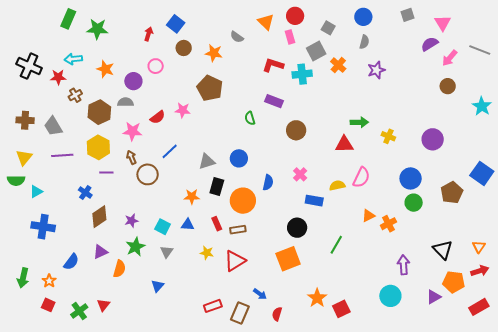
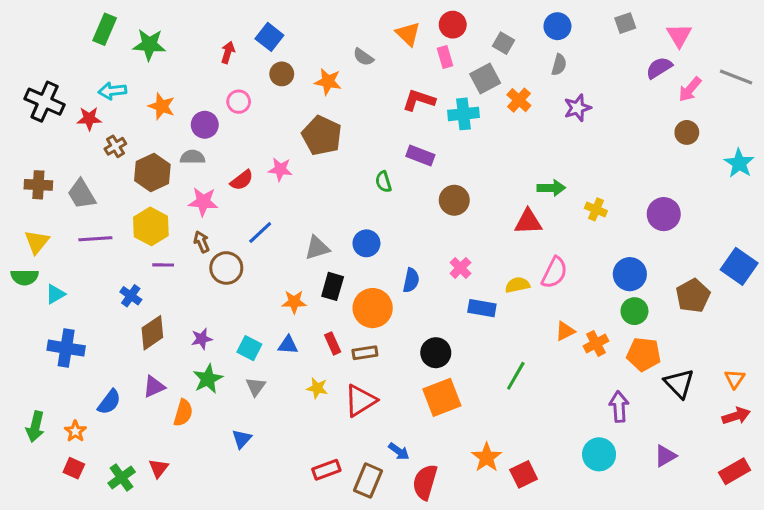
black circle: (297, 228) -> (436, 353), moved
orange pentagon: (454, 282) -> (644, 354), moved
red semicircle: (277, 314) -> (425, 482), size x1.6

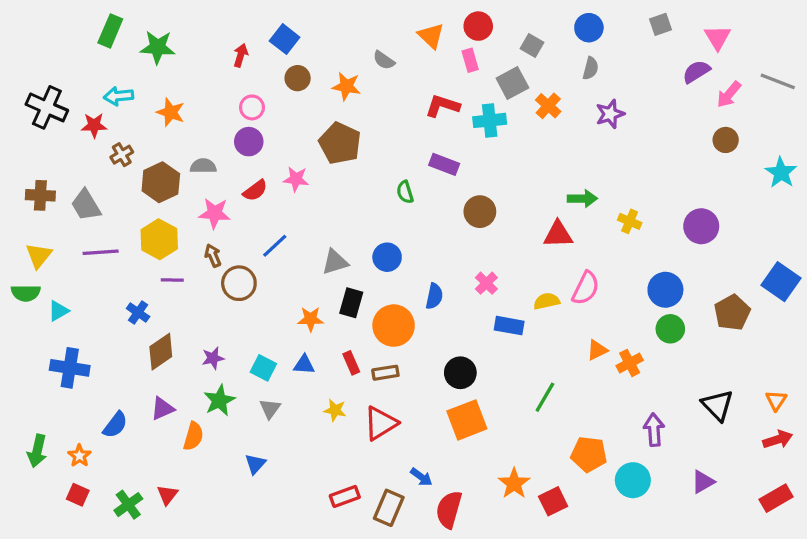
purple circle: (205, 125) -> (249, 142), moved
orange pentagon: (644, 354) -> (589, 454), moved

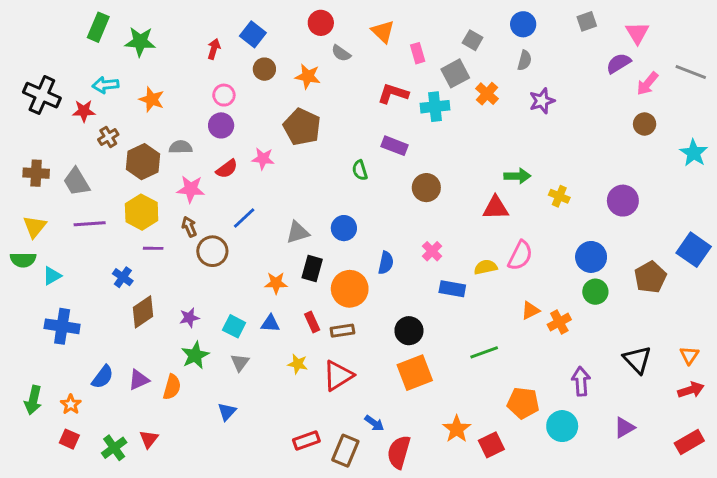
red circle: (478, 26) -> (321, 23), moved
green line: (545, 397) -> (484, 352), turned 40
purple triangle: (162, 409) -> (139, 380), moved

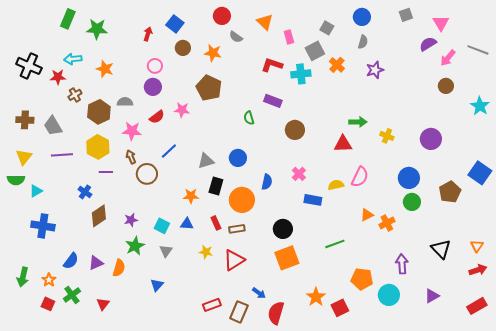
green cross: (114, 448) -> (72, 295), moved

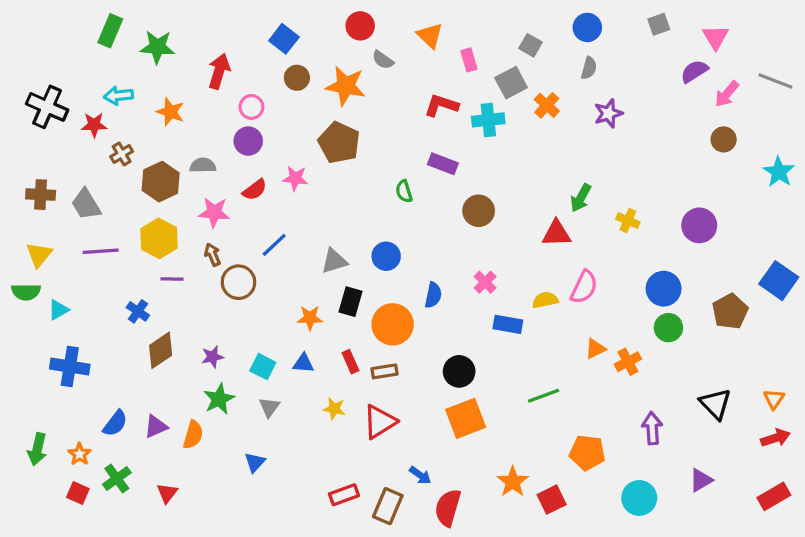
red arrow: (148, 34) -> (219, 71), moved, size x1.5
orange star: (213, 53) -> (346, 86), size x1.4
green arrow: (358, 122) -> (581, 198), turned 120
cyan circle: (389, 295) -> (639, 498), moved

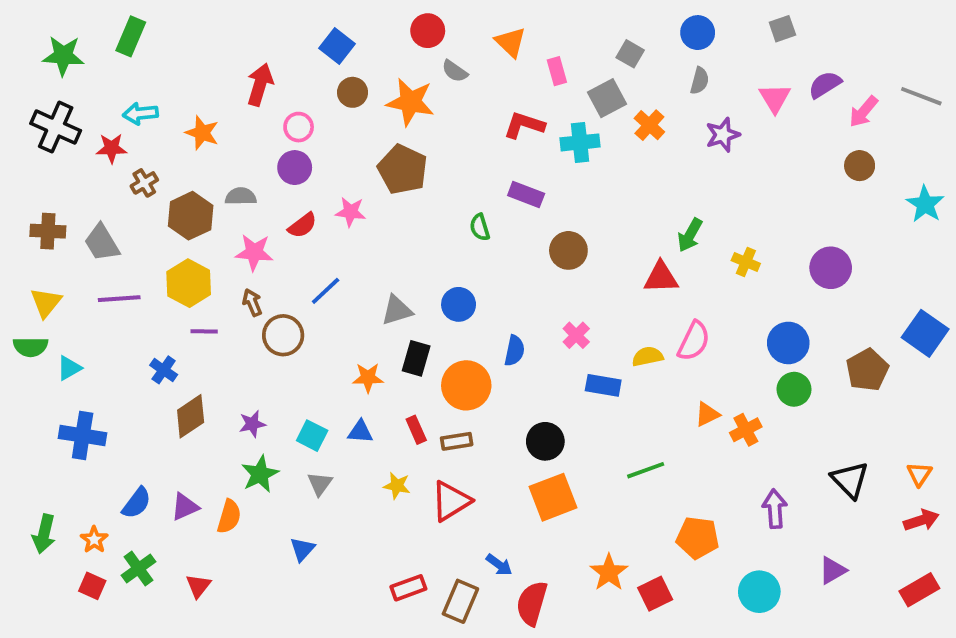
pink triangle: (715, 37) -> (775, 98), moved
green star: (157, 47) -> (63, 56), moved

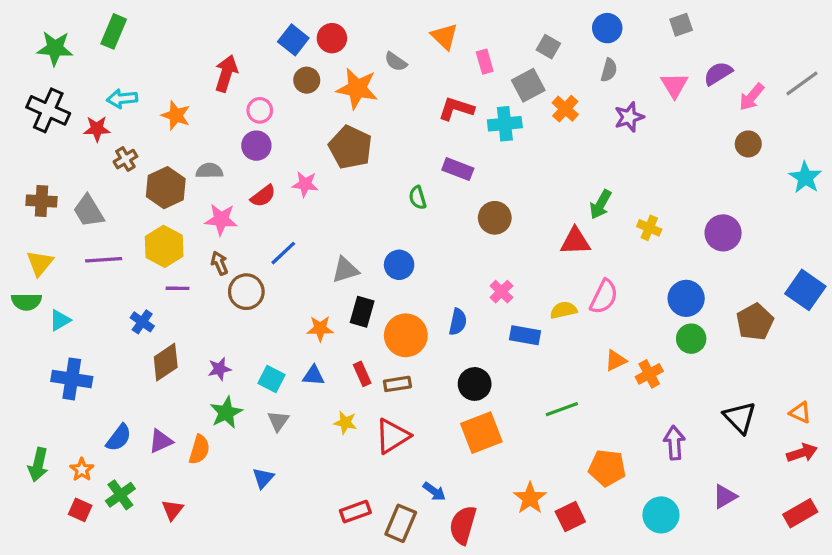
red circle: (428, 31) -> (332, 38), moved
gray line: (921, 96) -> (802, 83), turned -57
blue semicircle: (514, 351) -> (458, 322), moved
orange triangle: (919, 474) -> (800, 413), turned -40

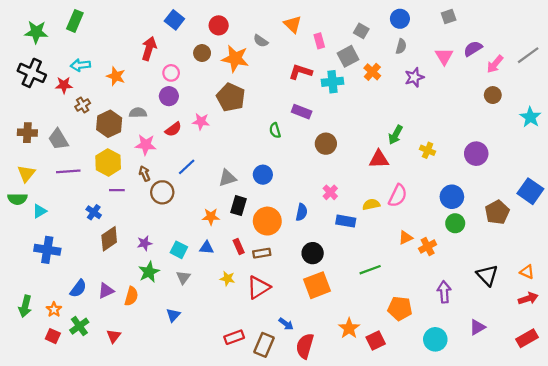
blue square: (293, 40) -> (174, 20), moved

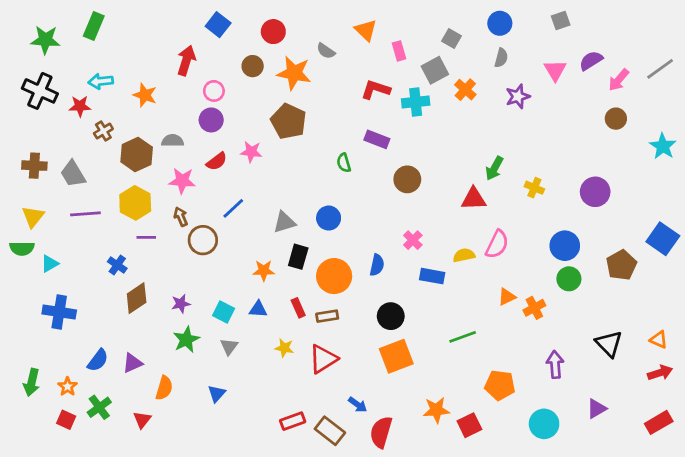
orange semicircle: (131, 296) -> (164, 388), moved
orange star: (349, 328) -> (436, 410), turned 30
brown rectangle: (264, 345) -> (330, 431), turned -75

